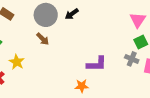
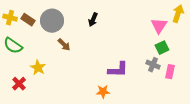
black arrow: (72, 14) -> (93, 20), turned -32
gray circle: (46, 15) -> (52, 21), moved

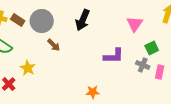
black arrow: (93, 20) -> (83, 20), size x1.5
pink triangle: (159, 26) -> (135, 24), moved
purple L-shape: (118, 70) -> (114, 56), moved

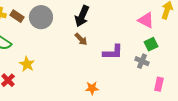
pink triangle: (135, 24) -> (146, 20), moved, turned -36
brown arrow: (54, 45) -> (81, 39), moved
pink rectangle: (160, 72) -> (159, 84), moved

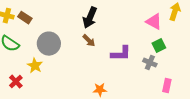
gray circle: (41, 17) -> (49, 44), moved

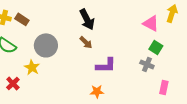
black arrow: (90, 18) -> (87, 19), turned -50
green square: (159, 46) -> (156, 47), turned -32
purple L-shape: (121, 54) -> (106, 65), moved

